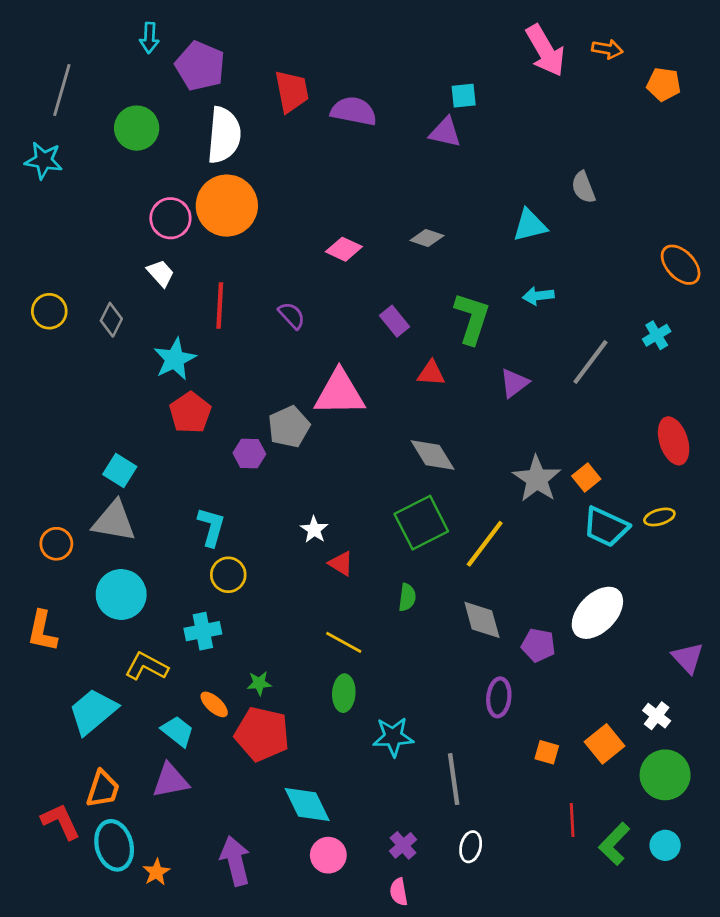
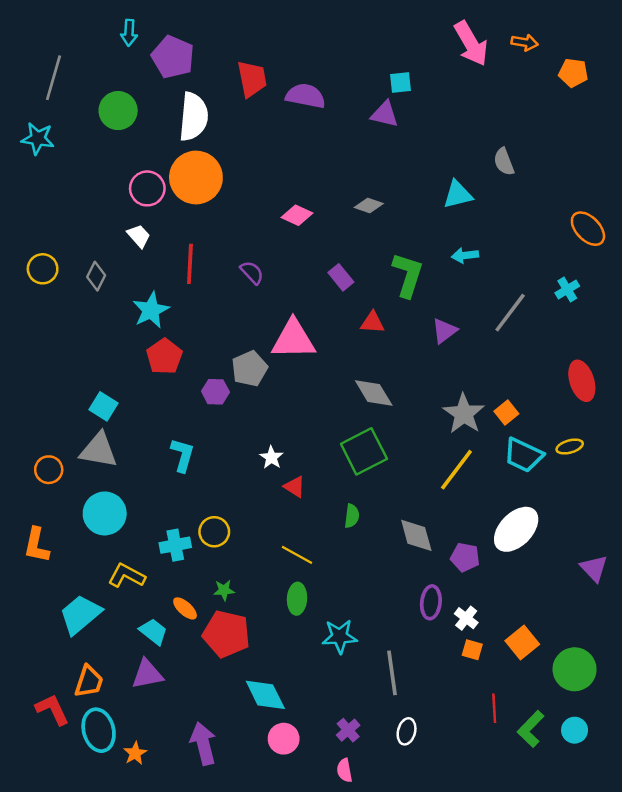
yellow line: (485, 544) -> (456, 470), moved
yellow circle: (228, 575) -> (214, 532), moved
white cross: (657, 716) -> (466, 618), moved

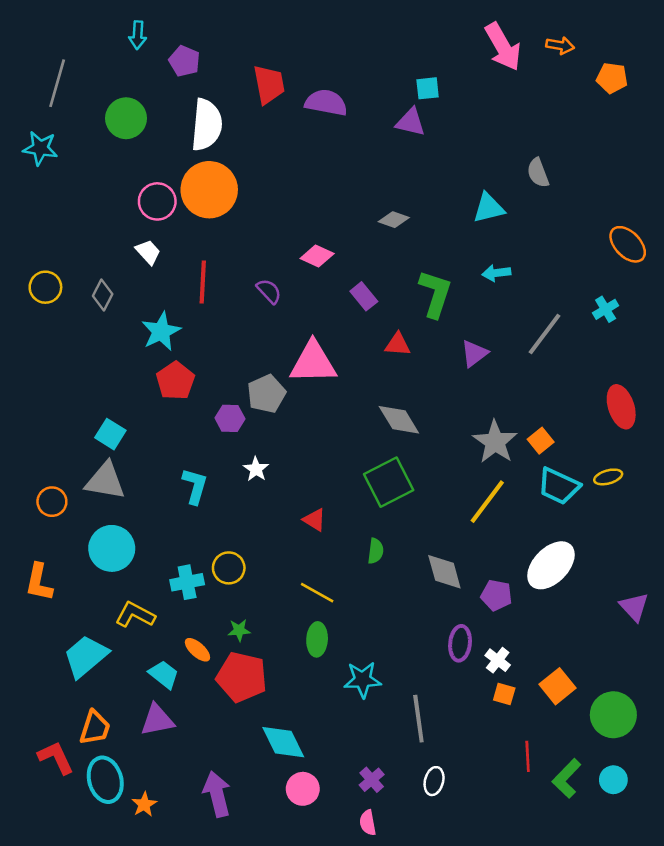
purple pentagon: (173, 57) -> (184, 61), size x0.7
pink diamond: (297, 215) -> (317, 256), moved
white star: (271, 457) -> (256, 469), moved

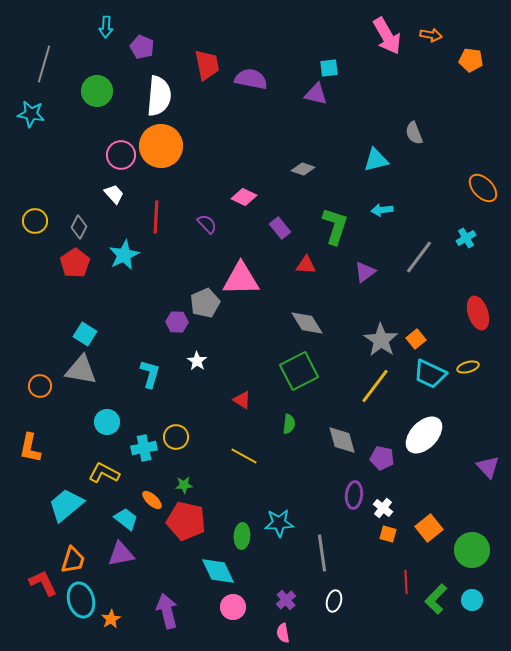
red pentagon: (175, 381) -> (75, 263), moved
cyan circle: (112, 548) -> (107, 422), moved, size x0.7
green ellipse: (317, 639) -> (242, 536), moved

